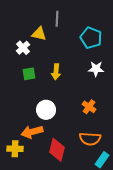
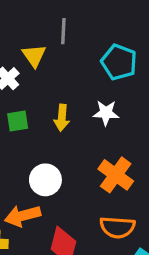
yellow triangle: (39, 34) -> (34, 56), turned 42
white star: (96, 69) -> (106, 113), moved
orange cross: (89, 107) -> (116, 175), size x1.5

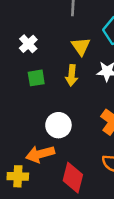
yellow triangle: (34, 56) -> (81, 46), moved

